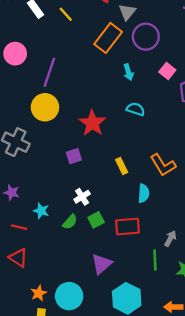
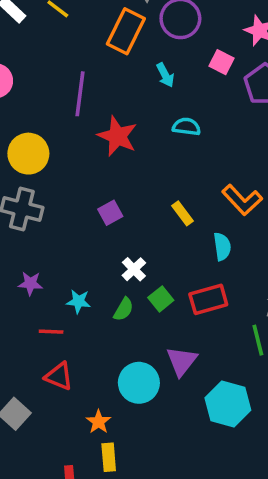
purple line: (49, 72) -> (80, 94), moved
yellow circle: (45, 107) -> (28, 154), moved
red star: (92, 123) -> (117, 136), moved
cyan circle: (69, 296) -> (139, 383), moved

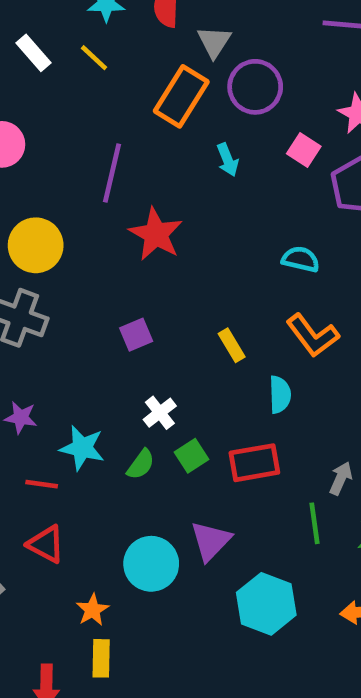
cyan semicircle: (186, 127) -> (301, 259), moved
cyan star: (79, 301) -> (82, 448), size x1.4

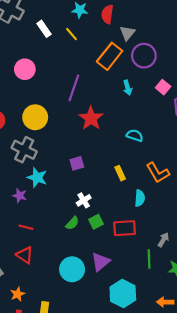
cyan semicircle: (301, 259) -> (135, 135), moved
cyan star: (82, 448) -> (37, 178), moved
orange star: (92, 610) -> (18, 294), moved

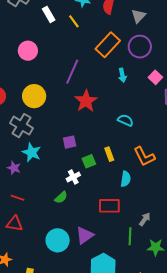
gray triangle: (127, 33) -> (138, 16), moved
green square: (96, 222) -> (89, 161), moved
red triangle: (25, 255) -> (15, 224), turned -30

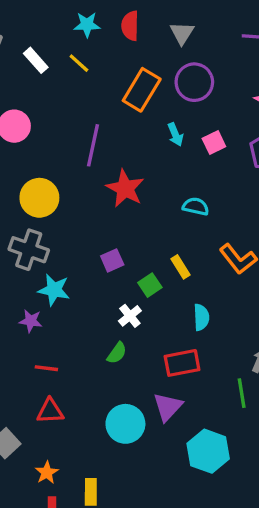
pink square: (155, 77) -> (214, 143), moved, turned 32
cyan semicircle: (126, 179) -> (201, 317), moved
red rectangle: (109, 206) -> (182, 363), moved

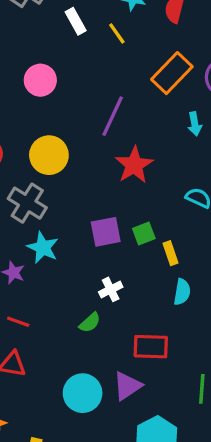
purple square: (112, 260) -> (106, 232), size x1.4
green square: (150, 285) -> (144, 233), moved
cyan semicircle: (201, 317) -> (182, 292), moved

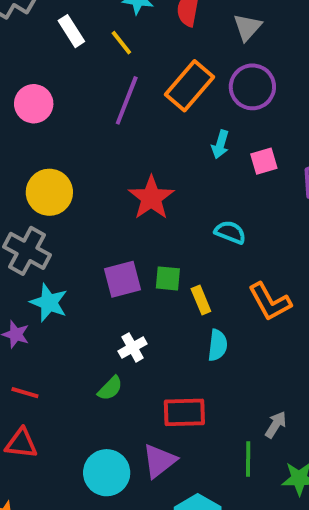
purple line: (113, 116) -> (127, 100), moved
cyan arrow: (195, 124) -> (220, 144), turned 30
green square: (144, 233) -> (168, 278), turned 30

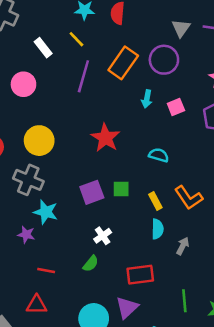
gray triangle: (247, 27) -> (181, 28), moved
white rectangle: (71, 31) -> (43, 48), moved
yellow rectangle: (201, 300) -> (155, 201), moved
red line: (25, 393) -> (46, 271), moved
gray arrow: (276, 425) -> (183, 246), moved

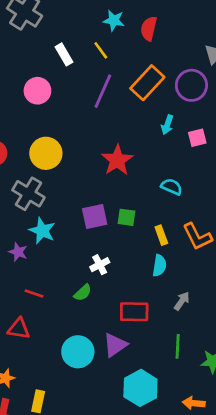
gray arrow: (183, 246) -> (182, 301), moved

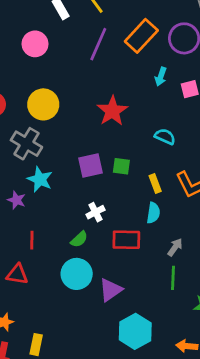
red line: (34, 293) -> (32, 240), turned 72
red rectangle: (134, 312) -> (126, 240), moved
green line: (178, 346) -> (173, 278), moved
cyan circle: (78, 352) -> (77, 274), moved

